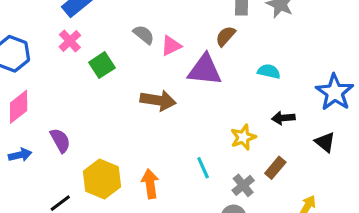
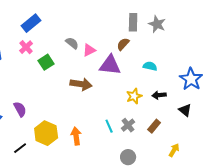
yellow star: (243, 137) -> (134, 96), moved
gray cross: (243, 185) -> (128, 125), moved

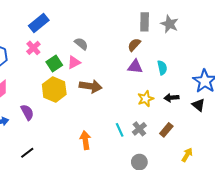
pink triangle: (89, 50) -> (74, 62), moved
purple triangle: (110, 65) -> (135, 67), moved, size x0.7
cyan semicircle: (150, 66) -> (162, 68), turned 64
black triangle: (185, 110) -> (199, 105), moved
yellow hexagon: (46, 133) -> (54, 89), moved

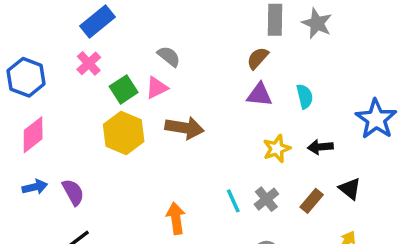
black triangle: (199, 105) -> (350, 189), moved
purple semicircle: (27, 112) -> (73, 192), moved

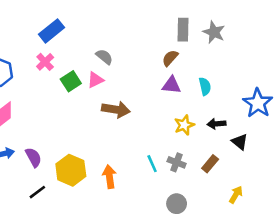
yellow hexagon: (124, 133) -> (71, 170), moved
black triangle: (350, 189) -> (240, 142), moved
gray cross: (266, 199) -> (177, 162), turned -30

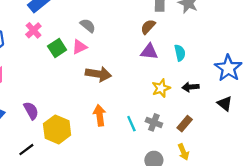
black triangle: (240, 142) -> (225, 104), moved
purple semicircle: (33, 157) -> (31, 111), moved
orange arrow: (110, 177) -> (100, 115), moved
yellow arrow: (236, 195) -> (183, 152), moved, turned 126

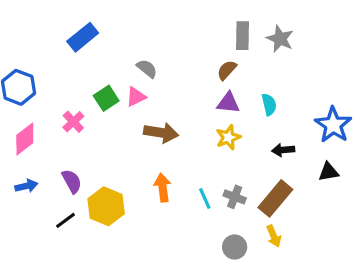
pink cross: (33, 30) -> (73, 122), moved
yellow star: (161, 88) -> (228, 137), moved
black triangle: (225, 104) -> (329, 172), turned -49
brown rectangle: (185, 124) -> (275, 198), size x1.6
black line: (26, 150) -> (66, 220), moved

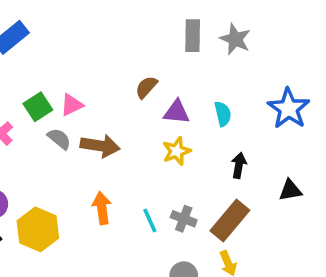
gray semicircle: (147, 69) -> (59, 139), moved
brown semicircle: (227, 70) -> (146, 87), moved
blue star: (333, 125) -> (289, 108), moved
black arrow: (283, 150) -> (239, 165), turned 105

